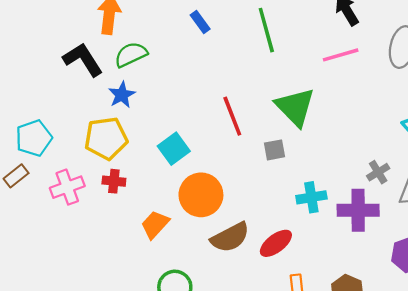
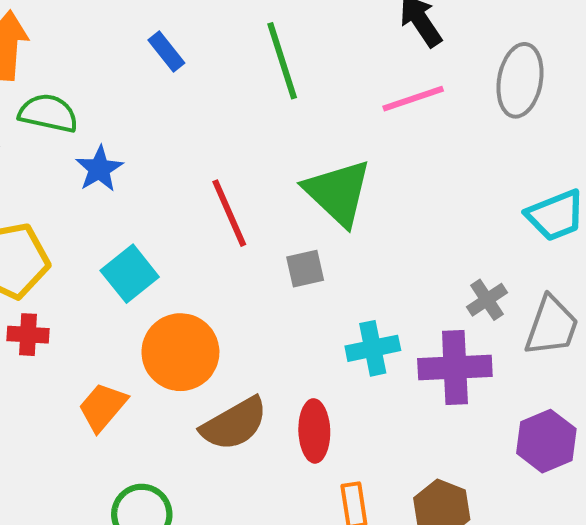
green semicircle: (131, 55) -> (48, 113), turned 40
blue star: (122, 95) -> (99, 169), moved
red ellipse: (276, 243) -> (314, 431), turned -52

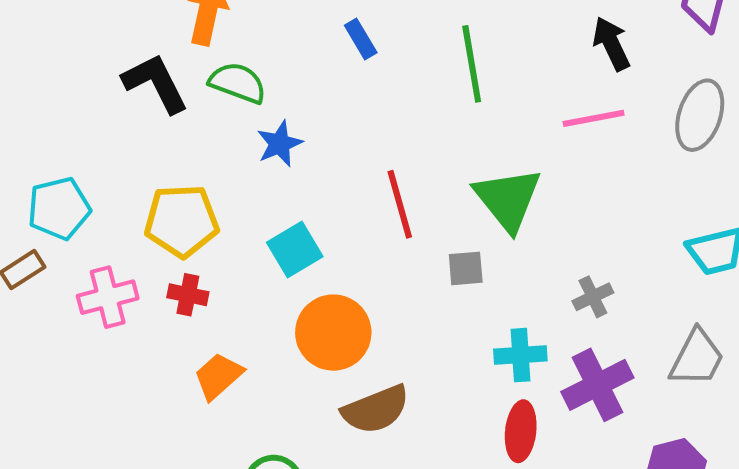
gray cross: (487, 300) -> (593, 297), moved
purple cross: (455, 367) -> (597, 385), turned -32
orange trapezoid: (103, 407) -> (218, 376), moved
red ellipse: (314, 431) -> (521, 431), moved

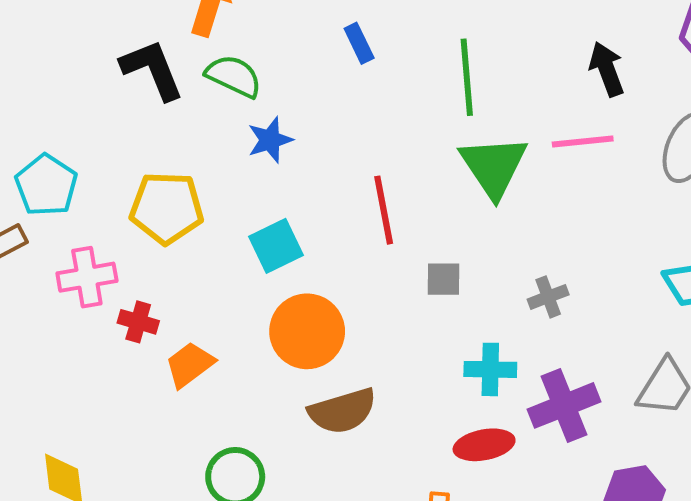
green triangle: (508, 199) -> (494, 166), moved
cyan pentagon: (59, 208) -> (46, 185), turned -30
red cross: (188, 295) -> (138, 322), moved
gray cross: (593, 297) -> (548, 297), moved
red ellipse: (521, 431) -> (484, 445), turned 68

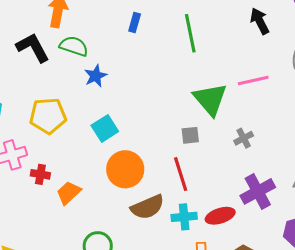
blue rectangle: (359, 43) -> (135, 22), turned 48
pink line: (583, 141) -> (253, 81), moved
green triangle: (494, 166) -> (210, 99), moved
red line: (384, 210) -> (181, 174), moved
cyan cross: (490, 369) -> (184, 217), moved

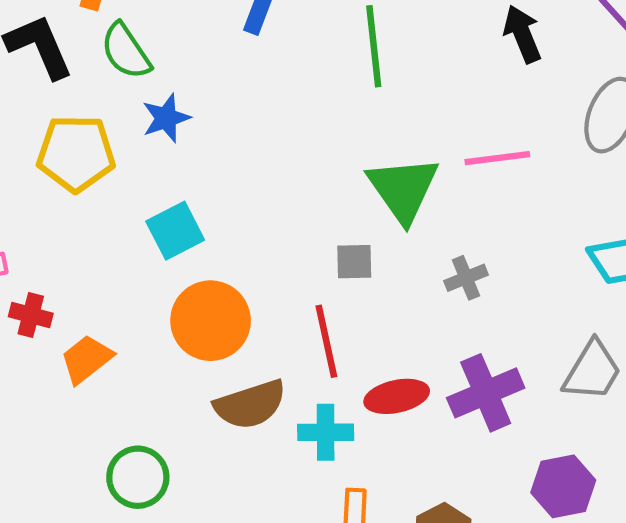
green semicircle: (74, 46) -> (126, 51), turned -148
yellow pentagon: (48, 116) -> (76, 153), moved
red ellipse: (220, 216) -> (397, 396), moved

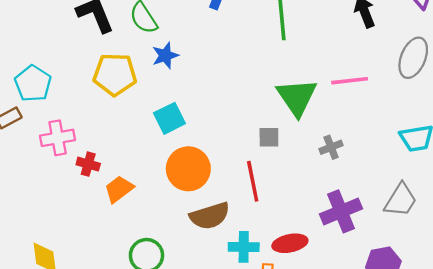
red ellipse: (397, 396) -> (290, 243), moved
cyan cross: (326, 432) -> (244, 247), moved

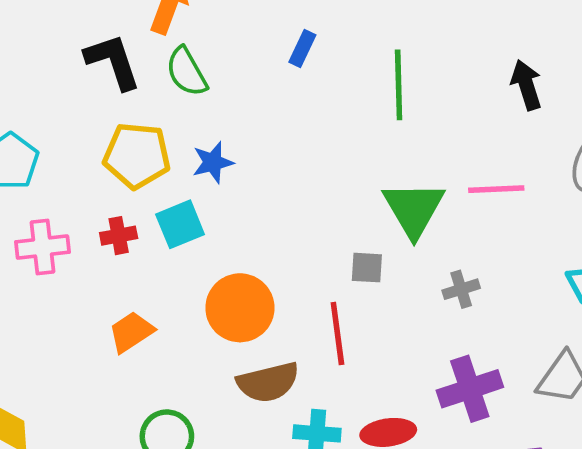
blue star: (165, 56) -> (213, 162), moved
cyan square: (169, 118) -> (180, 224), moved
red cross: (88, 164) -> (119, 236), moved, turned -30

